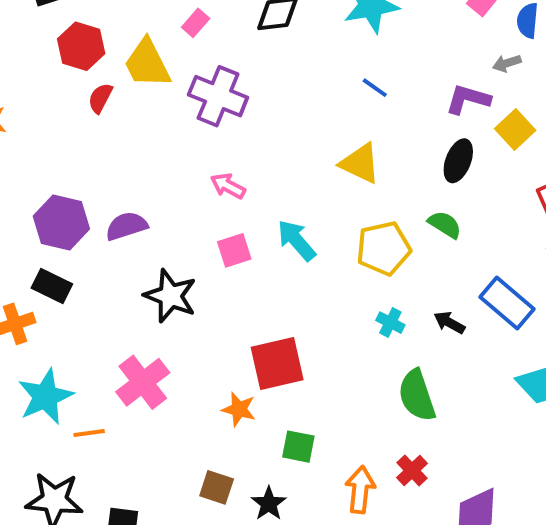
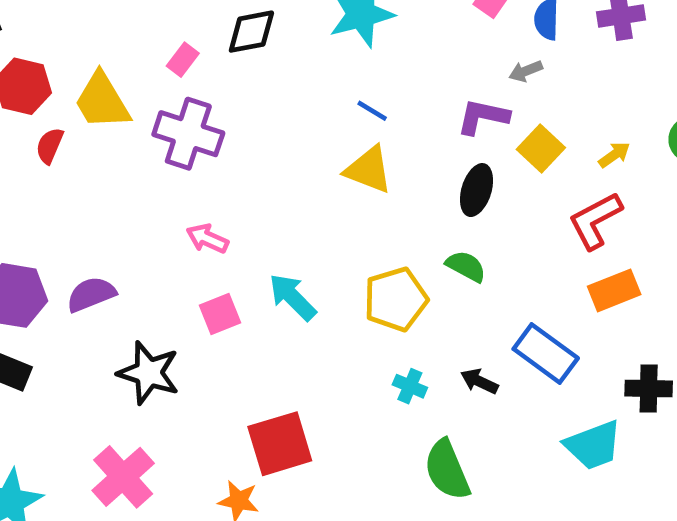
pink rectangle: (196, 23) -> (183, 60), moved
yellow triangle: (360, 163) -> (369, 170), moved

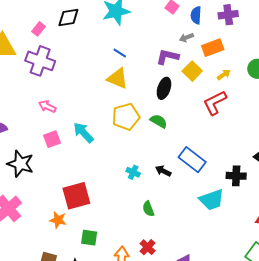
orange rectangle: (614, 290) -> (213, 48), moved
yellow pentagon: (396, 299) -> (126, 117), moved
green semicircle: (447, 470) -> (148, 209), size x0.6

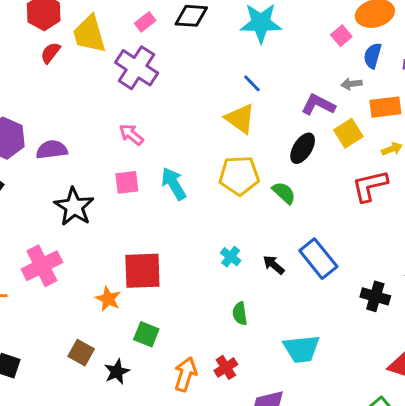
cyan trapezoid: (212, 200) -> (301, 349), moved

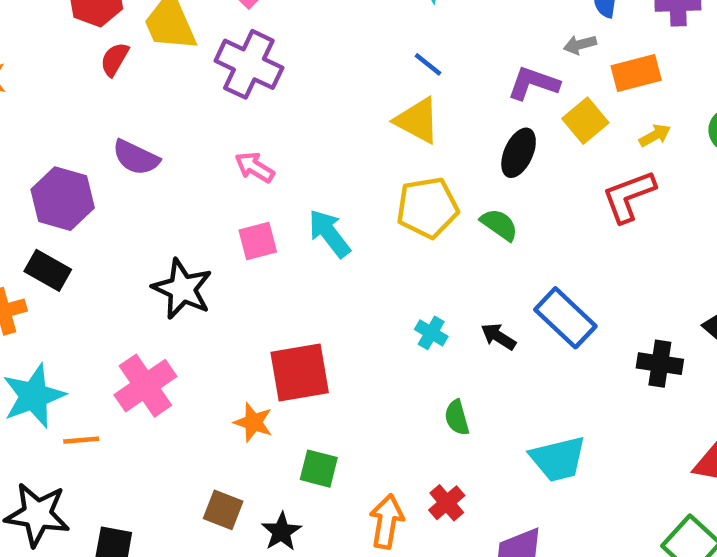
purple semicircle: (52, 150) -> (136, 157), moved, turned -140

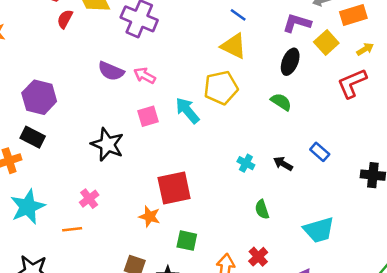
purple semicircle: (136, 157) -> (111, 71), moved
yellow pentagon: (427, 208) -> (221, 88), moved
blue rectangle: (565, 318) -> (320, 152), size x0.6
pink cross: (145, 386) -> (89, 199), size x0.6
orange line: (81, 440) -> (72, 229), moved

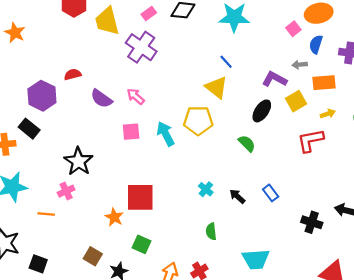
red semicircle: (65, 19) -> (73, 74), moved, turned 35
purple semicircle: (111, 71) -> (101, 99), moved
black star: (107, 144) -> (78, 161), moved

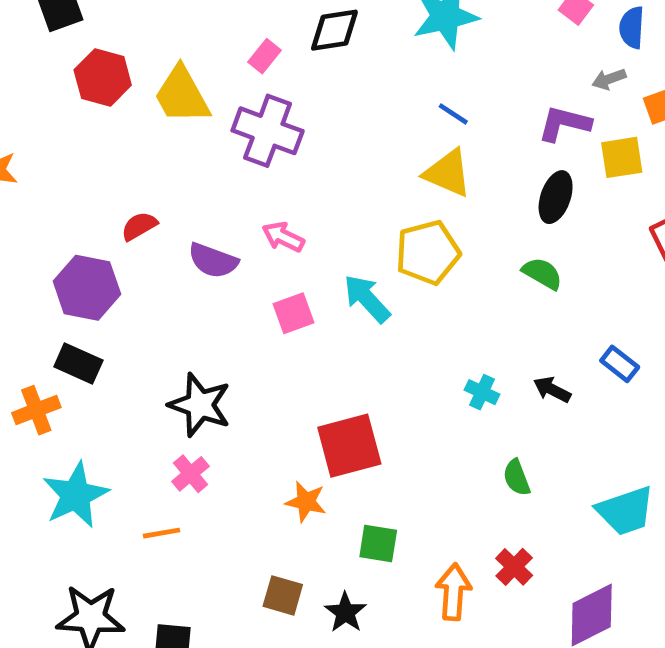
yellow square: (296, 101) -> (622, 157), turned 36

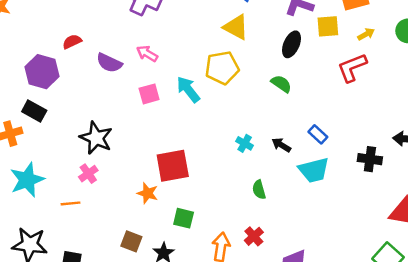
cyan trapezoid: (625, 511) -> (314, 170), moved

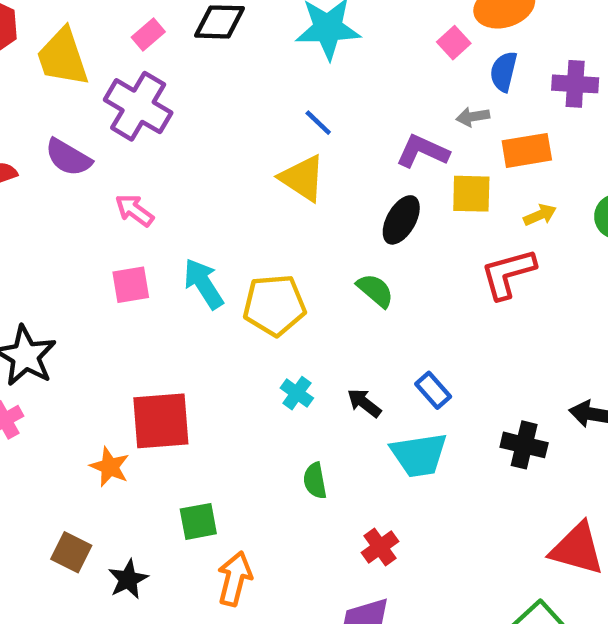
purple semicircle: (109, 63) -> (68, 157), moved
yellow pentagon: (222, 68) -> (274, 305), moved
green square: (184, 218) -> (198, 521), moved, turned -30
red cross: (254, 236) -> (380, 547), moved

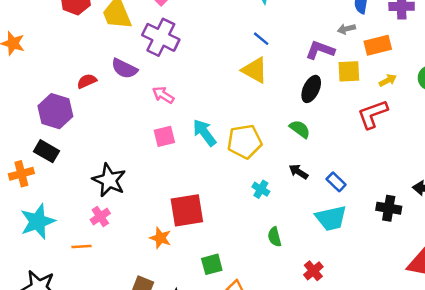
black arrow: (364, 403) -> (298, 172), moved

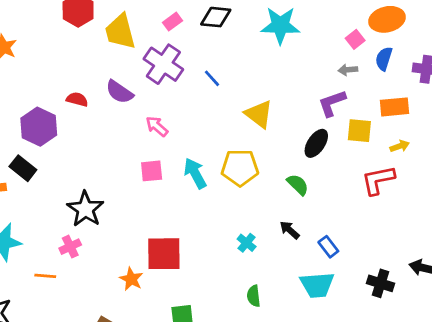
gray arrow: (346, 29) -> (348, 70), moved
blue line: (261, 39) -> (212, 78), moved
purple L-shape: (320, 50) -> (332, 103), turned -48
red semicircle: (87, 81) -> (77, 99), turned 30
yellow pentagon: (245, 142) -> (240, 168), moved

